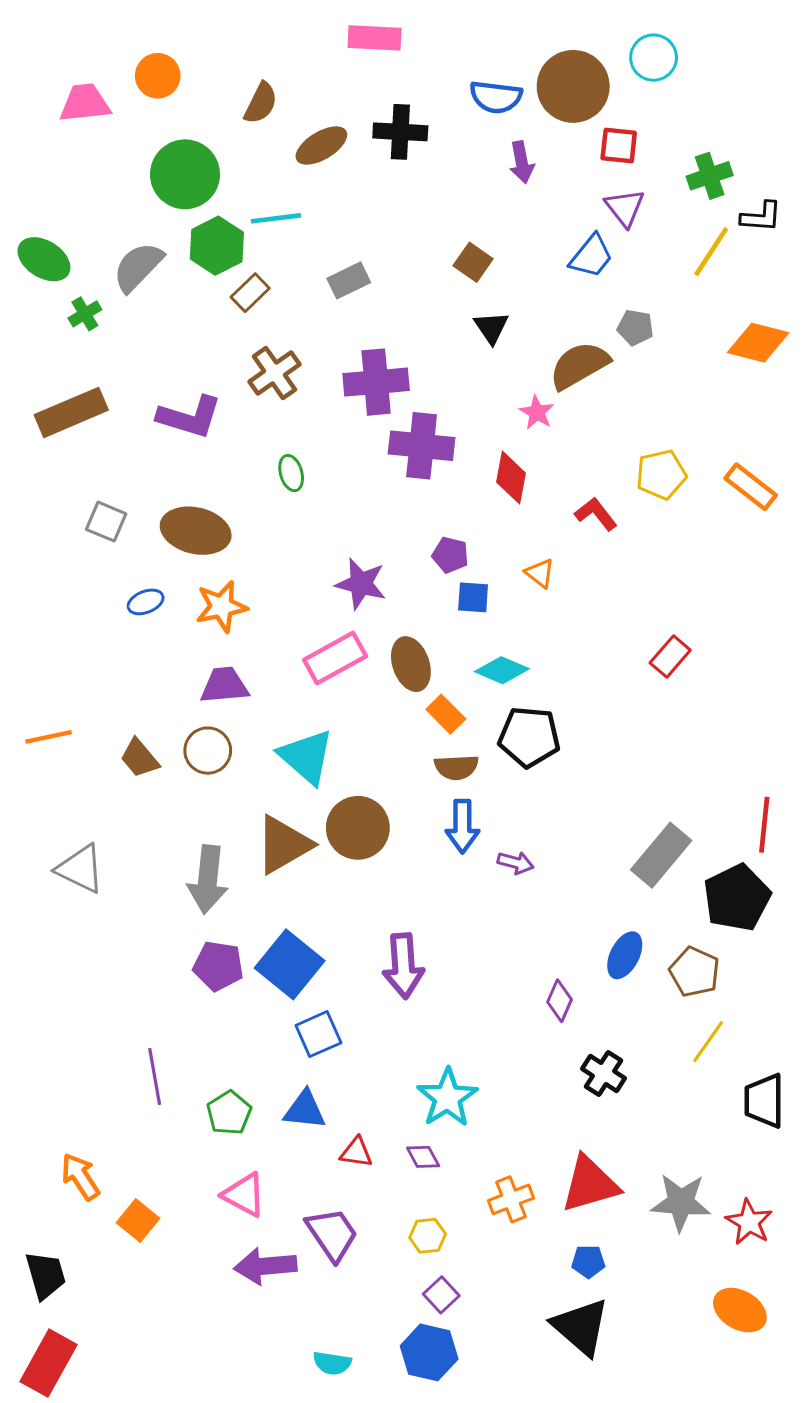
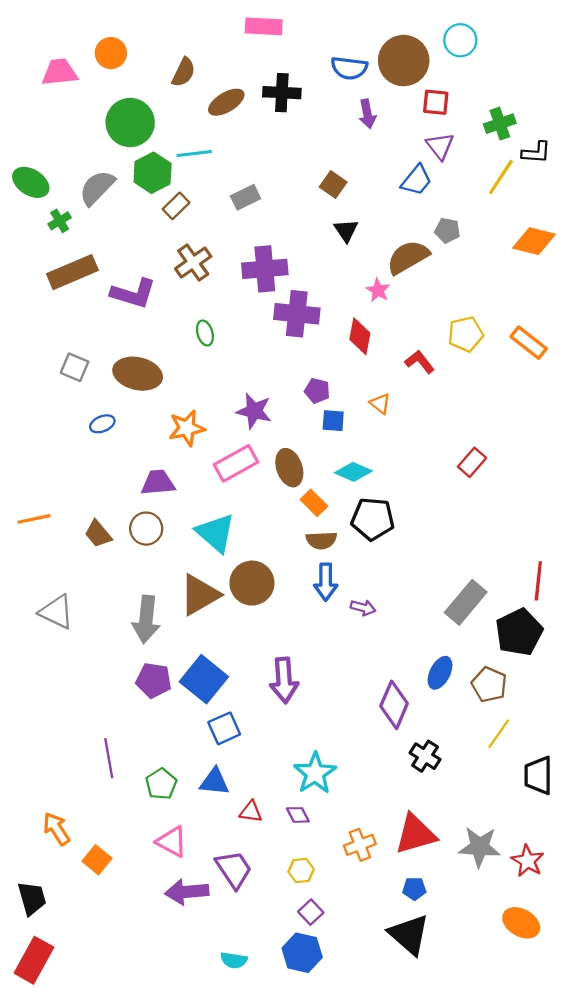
brown rectangle: (71, 412) -> (72, 272), moved
orange star: (221, 606) -> (187, 428), moved
purple diamond: (560, 1001) -> (394, 705), size x1.6

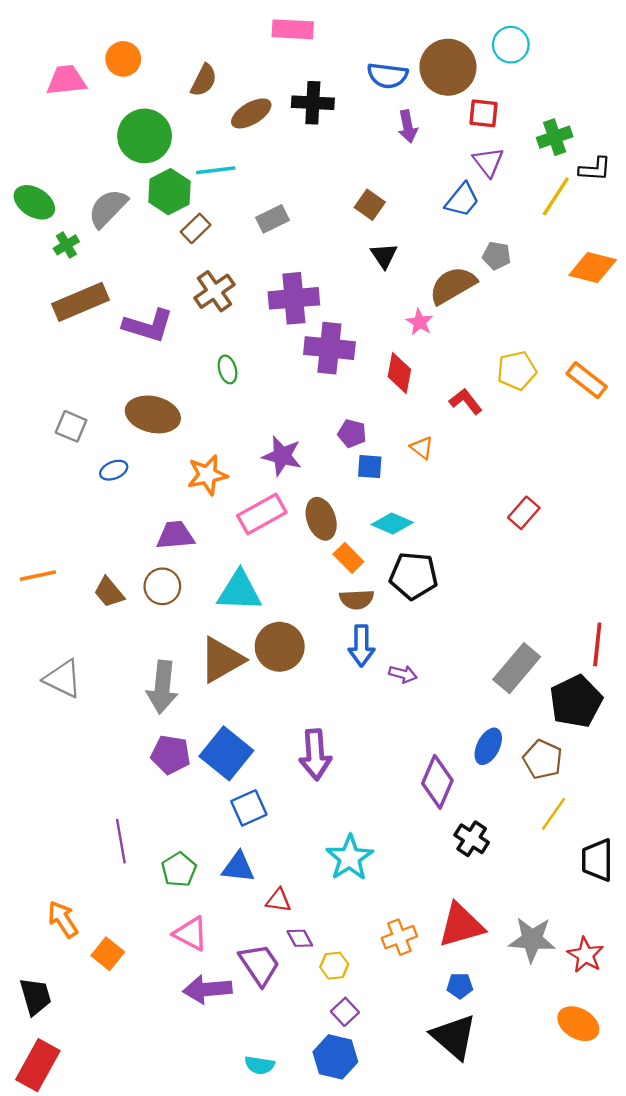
gray square: (75, 367) -> (71, 426), moved
cyan triangle: (216, 533) -> (239, 591), turned -39
purple diamond: (298, 815) -> (300, 938), moved

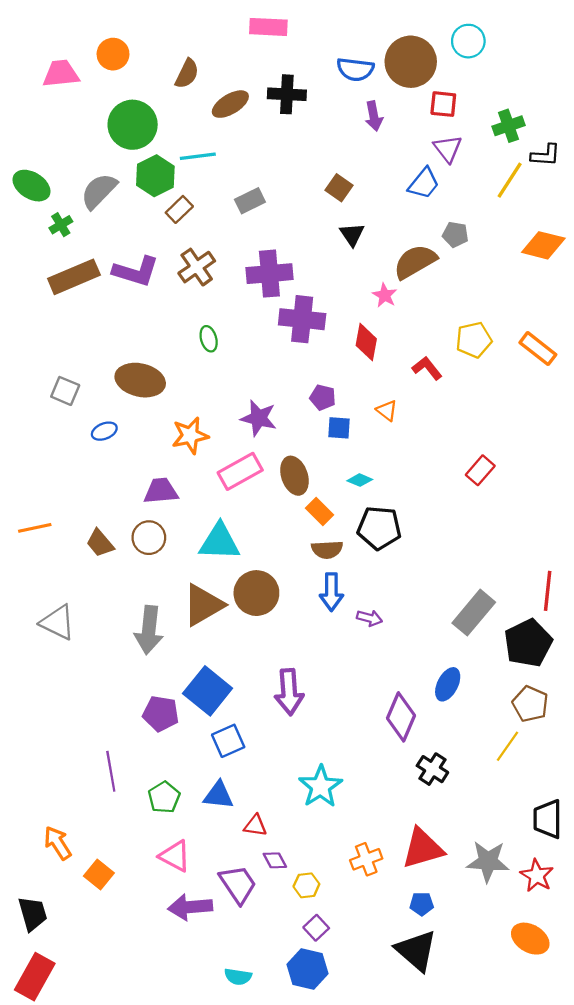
purple L-shape: (148, 326) -> (136, 271), moved
cyan diamond: (392, 524) -> (360, 480), size x0.7
purple pentagon: (171, 755) -> (161, 714), moved
brown pentagon: (543, 759) -> (530, 704), moved
black trapezoid: (597, 860) -> (548, 819), moved

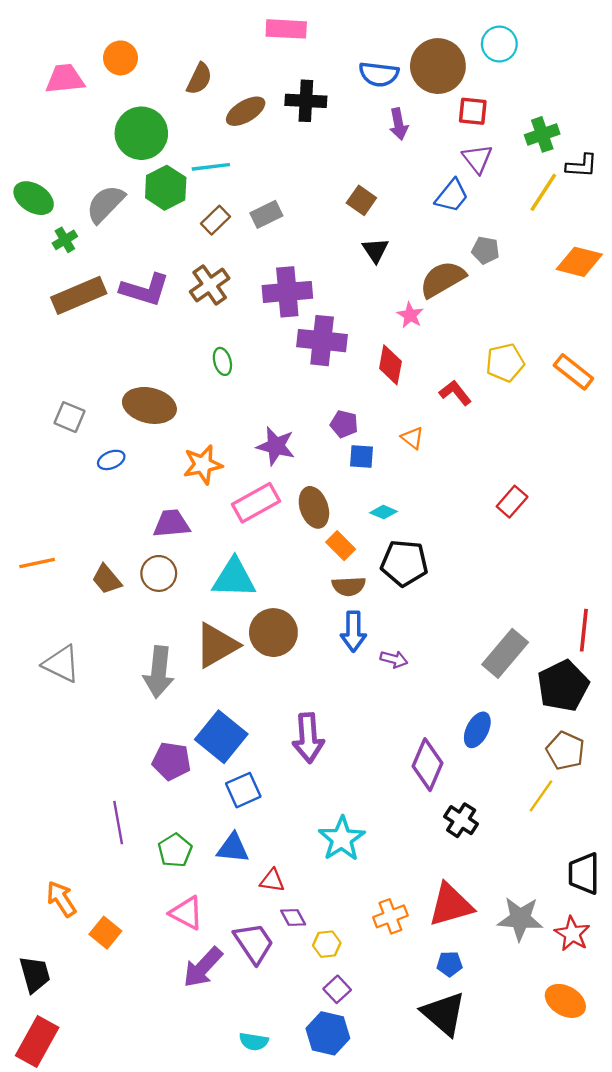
brown rectangle: (179, 209) -> (215, 220), moved
purple arrow: (190, 907) -> (203, 967), turned -42

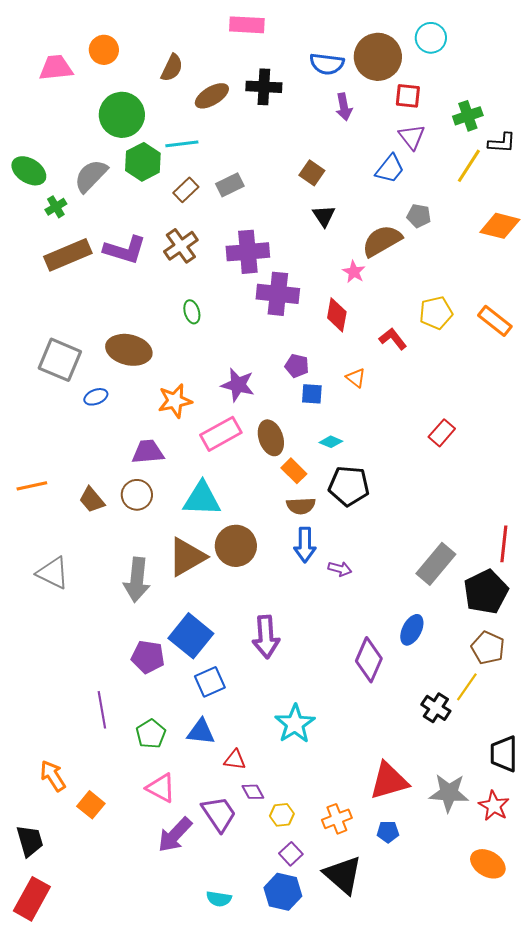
gray square: (70, 417) -> (60, 360), size x1.6
black cross: (461, 820) -> (436, 708), moved
orange cross: (390, 916) -> (337, 819), moved
black triangle: (444, 1014) -> (343, 875), moved

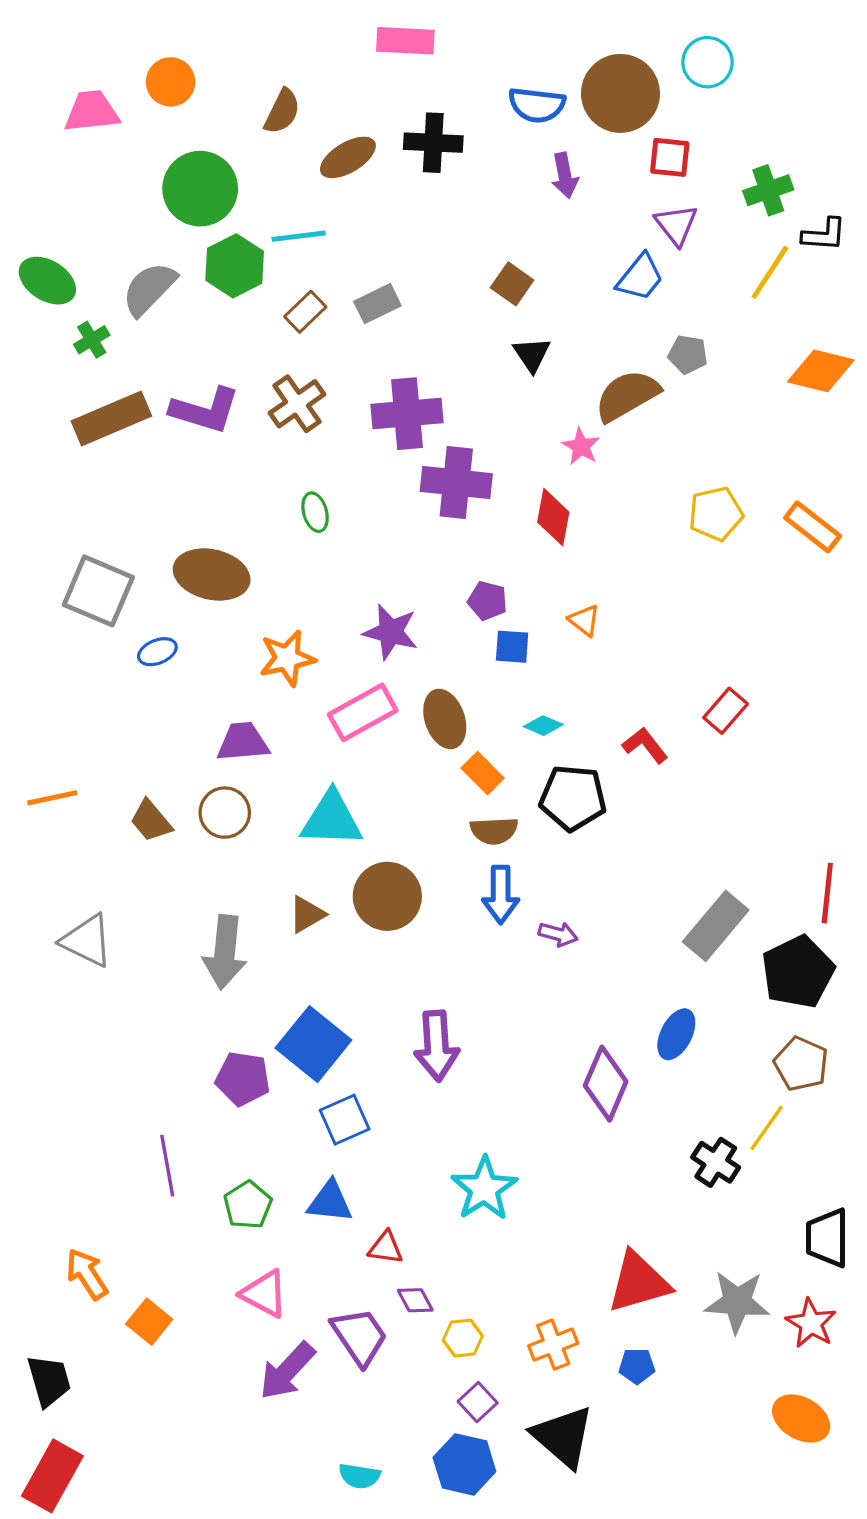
red L-shape: (393, 339) -> (645, 745), moved
brown triangle: (187, 557) -> (307, 914), size x0.6

